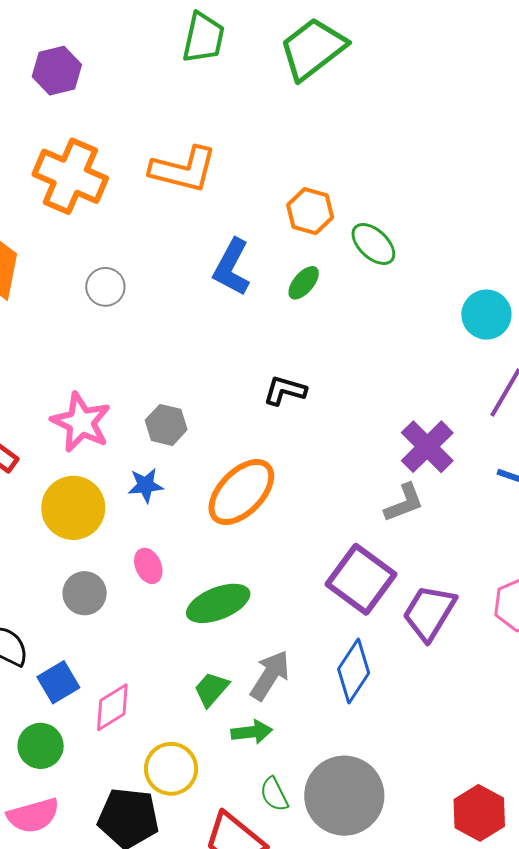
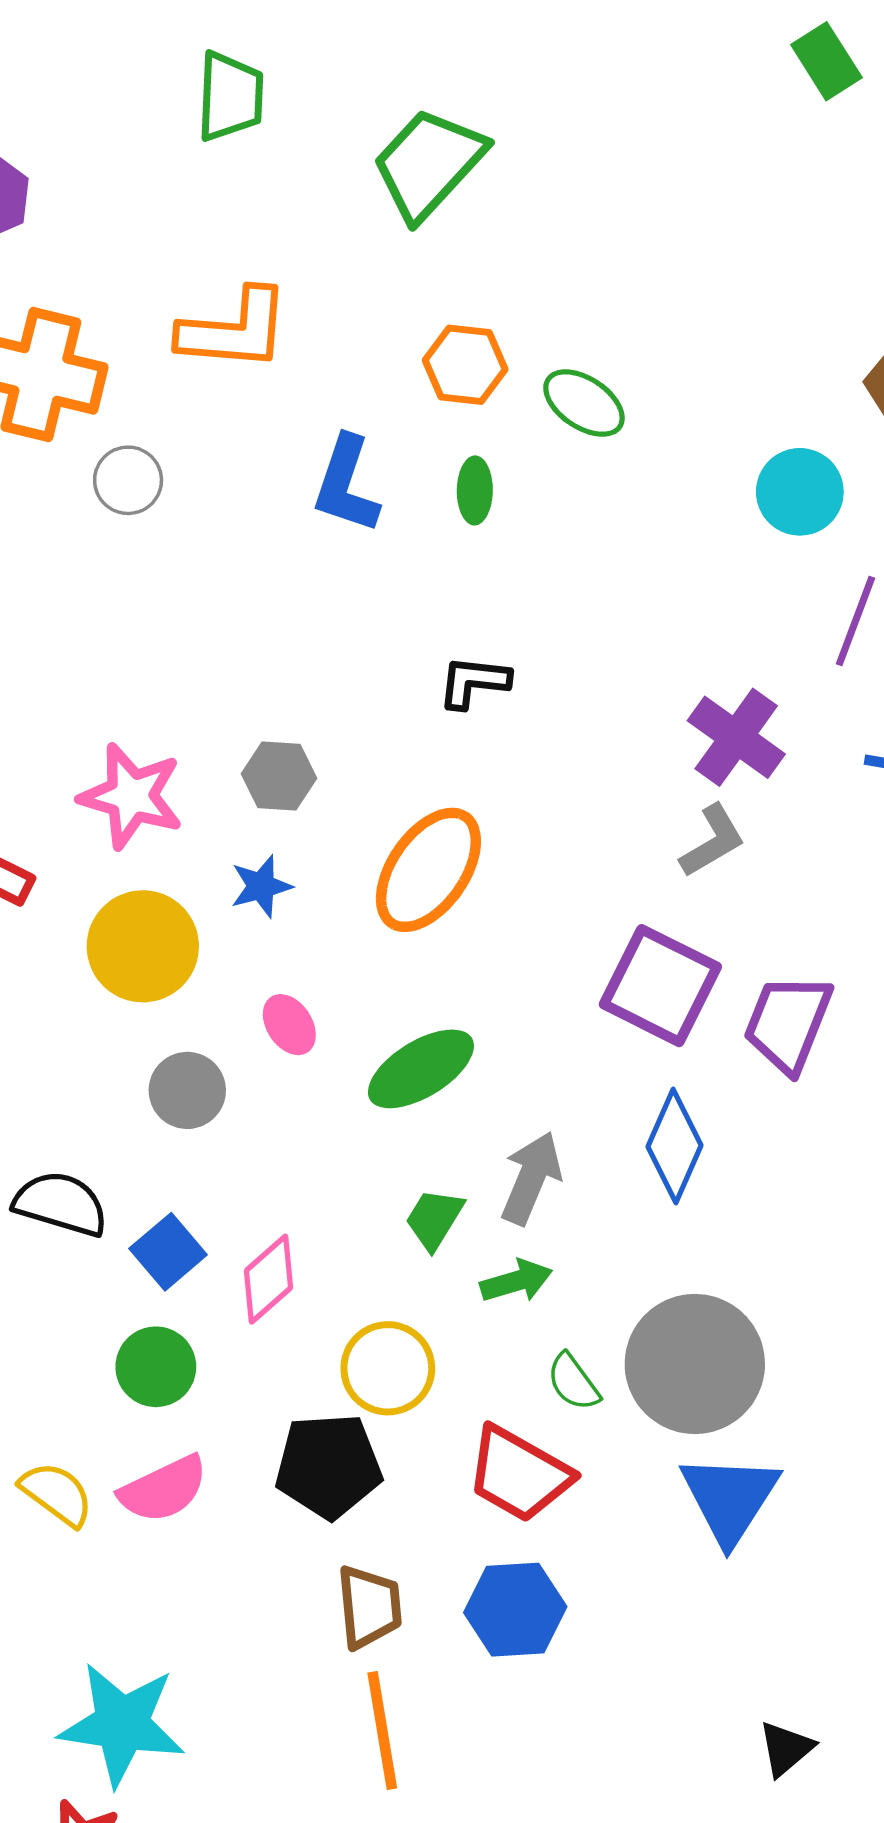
green trapezoid: (313, 49) -> (429, 164), moved
green ellipse: (304, 283) -> (475, 490), turned -30
gray circle: (105, 287) -> (128, 480), moved

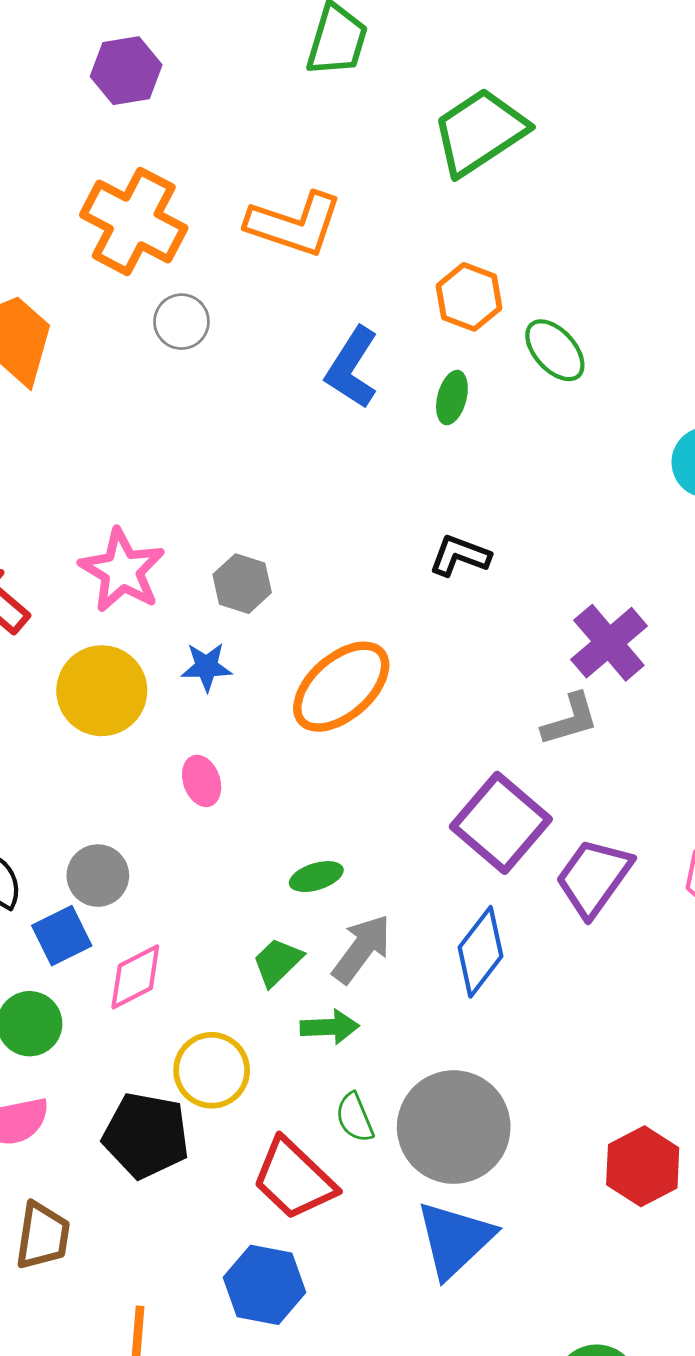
black L-shape: (474, 682) -> (460, 556), moved
green ellipse: (421, 1069) -> (316, 877), moved, size x0.6
gray circle: (187, 1090) -> (98, 876), moved
brown trapezoid: (369, 1607) -> (43, 1236), moved

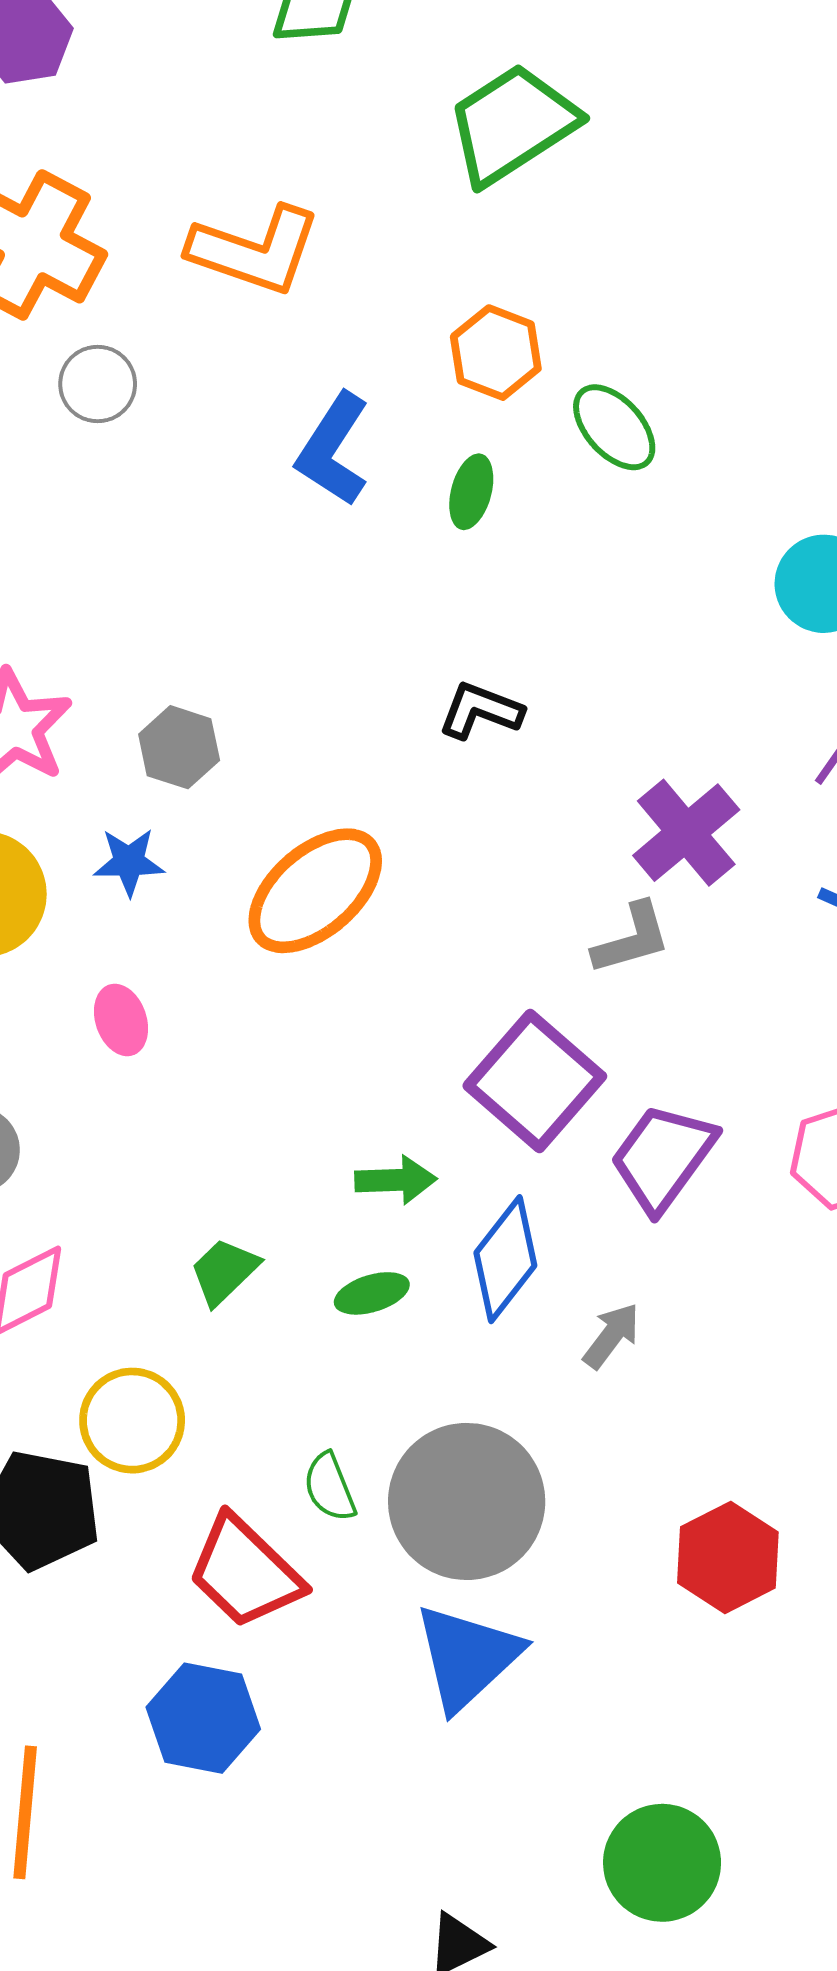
green ellipse: (316, 877) -> (372, 1293), moved
gray arrow: (362, 949) -> (611, 1336), moved, size x0.7
green arrow: (330, 1027) -> (396, 1180), moved

